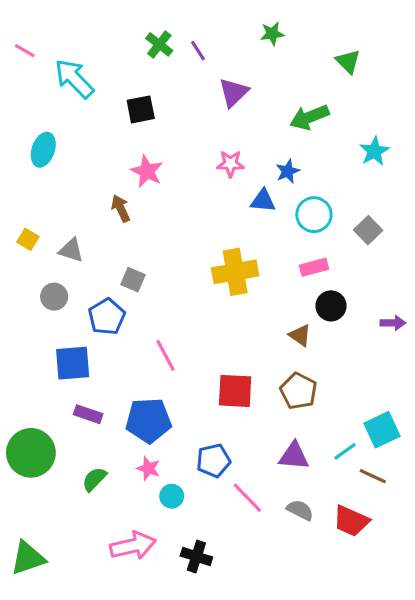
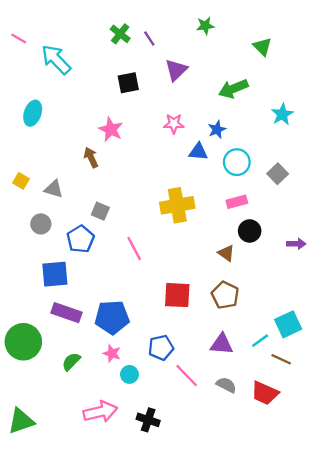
black square: (141, 109) -> (128, 83), moved
pink line: (165, 355) -> (134, 248), moved
purple rectangle: (88, 414) -> (66, 313), size x1.4

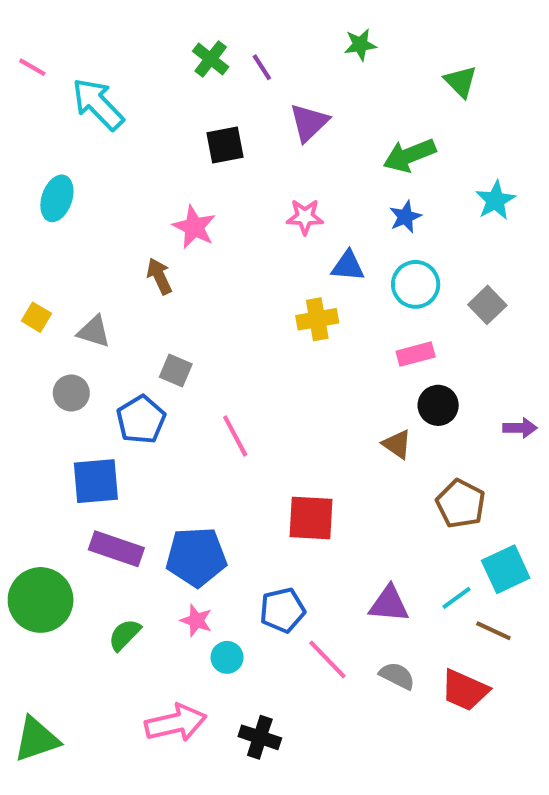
blue star: (217, 129) -> (405, 217), moved
yellow cross: (177, 205) -> (317, 319), moved, size x0.7
brown pentagon: (225, 295) -> (461, 504), moved

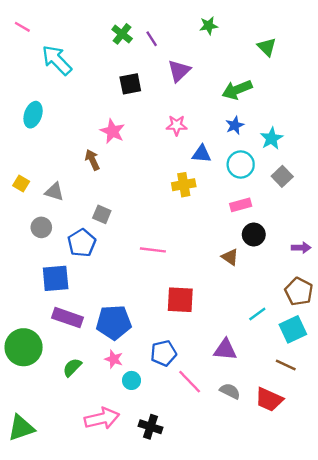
pink line: (32, 67) -> (22, 27), moved
cyan star: (495, 200) -> (272, 138), moved
pink line: (235, 436) -> (153, 250), moved, turned -55
brown pentagon: (461, 504) -> (299, 291), moved
cyan line: (457, 598) -> (257, 314), moved

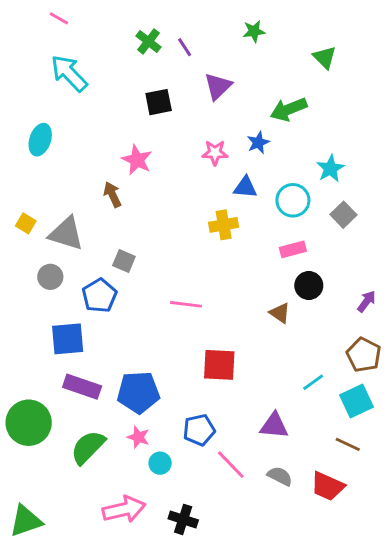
pink line: (22, 27) -> (59, 18), moved
blue star: (235, 125) -> (258, 143), moved
gray triangle: (54, 192) -> (66, 234), size x1.5
purple arrow: (301, 248) -> (367, 301), turned -54
green semicircle: (72, 367) -> (88, 447), size x1.5

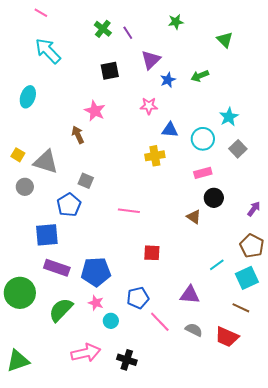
green arrow: (289, 109) -> (200, 76), size x0.7
blue star: (258, 143) -> (168, 80), moved
gray circle: (50, 277) -> (25, 187), moved
red square: (219, 365) -> (152, 253), size x0.7

